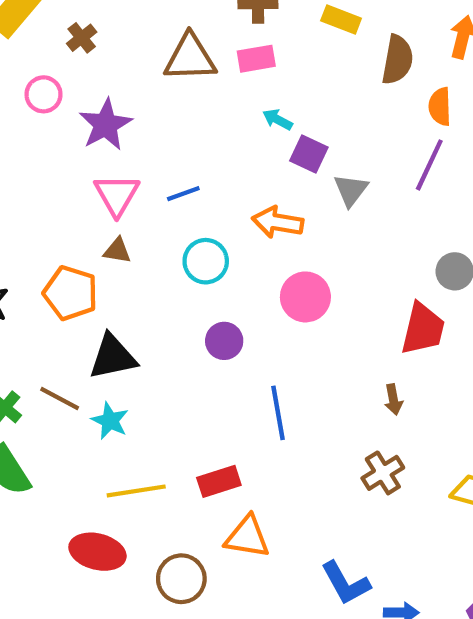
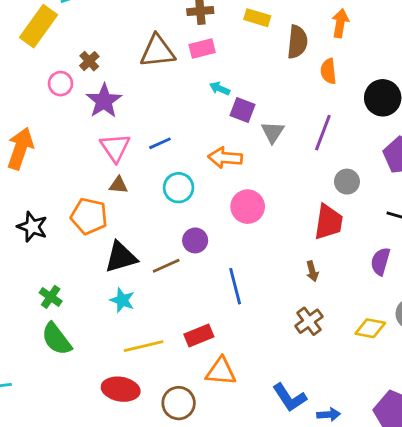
brown cross: (82, 38) -> (89, 61), moved
purple line: (429, 165) -> (323, 133), moved
brown line: (60, 399) -> (166, 266), moved, turned -48

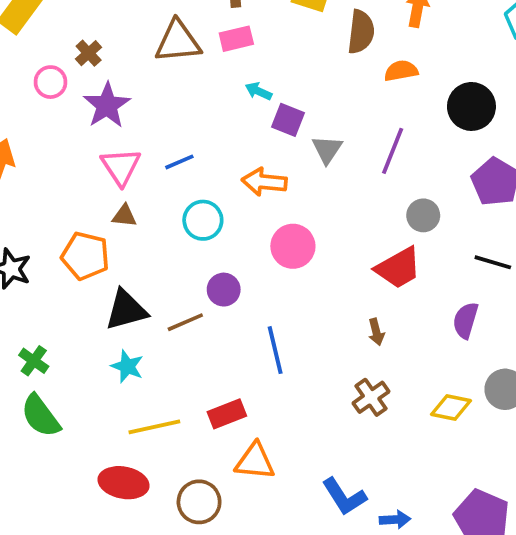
orange semicircle: (328, 71) -> (401, 71), turned 85
red trapezoid: (328, 222) -> (398, 268), turned 51

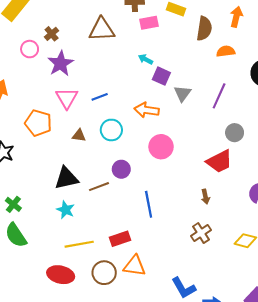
pink rectangle: (236, 39) -> (149, 23), moved
brown triangle: (124, 216) -> (79, 135), moved
orange pentagon: (85, 256) -> (38, 123), moved
brown circle: (199, 502) -> (104, 273), moved

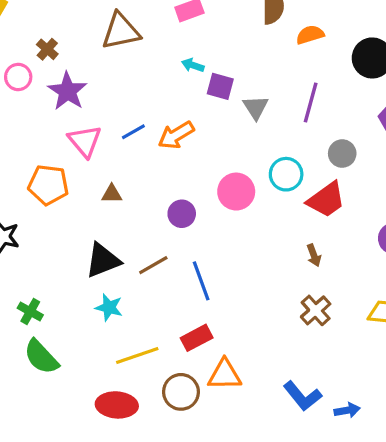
orange arrow: (147, 110) -> (176, 135), moved, turned -30
cyan circle: (111, 130) -> (286, 174), moved
purple circle: (121, 169) -> (182, 214), moved
blue line: (149, 204) -> (201, 281), moved

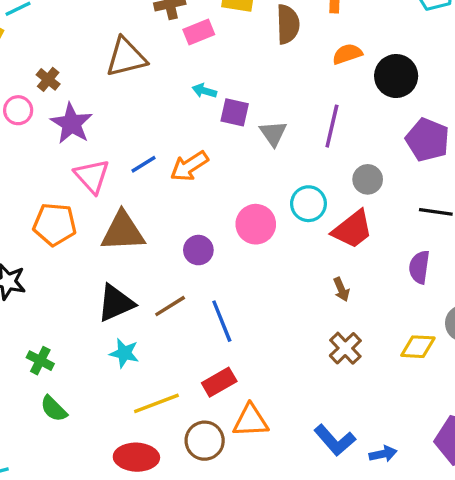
orange semicircle: (310, 35) -> (347, 54), moved
brown triangle: (112, 194) -> (123, 232), size x2.0
green semicircle: (41, 357) -> (54, 409), size x0.7

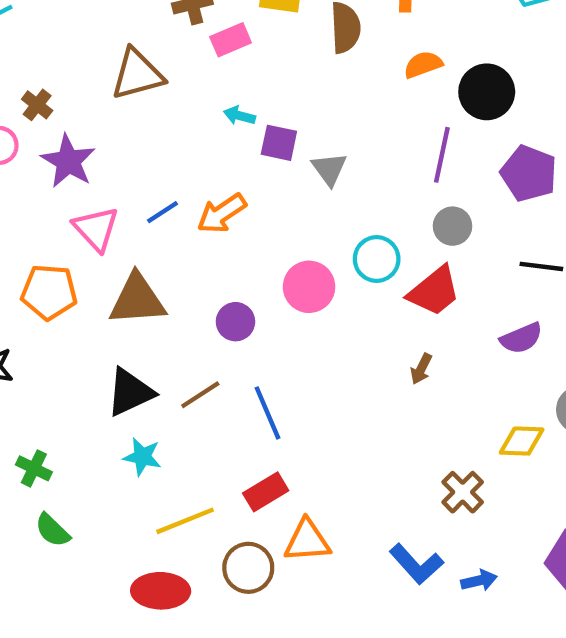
purple line: (332, 126) -> (442, 155), moved
purple semicircle: (419, 267) -> (521, 338), turned -120
brown arrow: (341, 289) -> (421, 369), turned 50
brown cross: (345, 348) -> (463, 492), moved

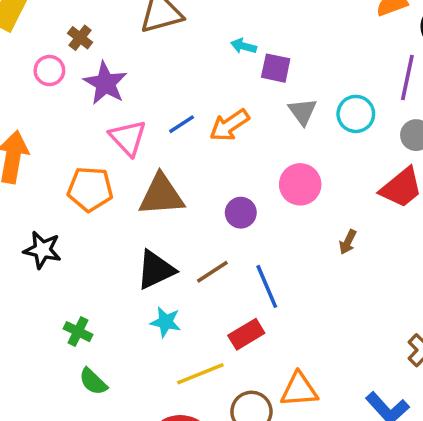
gray triangle: (329, 169) -> (303, 112), moved
cyan circle: (377, 259) -> (356, 114), moved
brown arrow: (421, 369) -> (348, 242), moved
red rectangle: (266, 492) -> (246, 334), moved

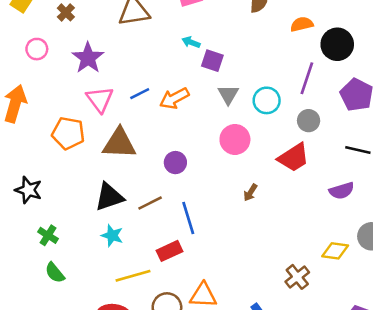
brown cross: (80, 38) -> (66, 12), moved
pink circle: (49, 71) -> (37, 49), moved
pink circle: (300, 184) -> (235, 139), moved
black star: (42, 250) -> (28, 190), moved

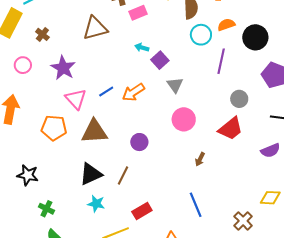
purple square: (212, 61) -> (160, 60), turned 36
purple line: (307, 78) -> (221, 61), moved
cyan circle: (267, 100) -> (201, 35), moved
brown line: (150, 203) -> (123, 175), turned -30
blue line: (188, 218) -> (196, 205), moved

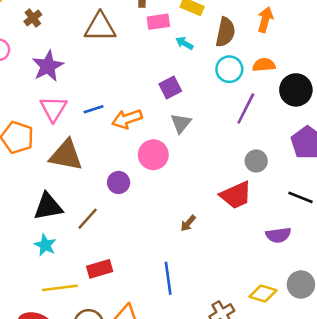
cyan arrow: (142, 48) -> (184, 43), moved
pink circle: (184, 119) -> (153, 155), moved

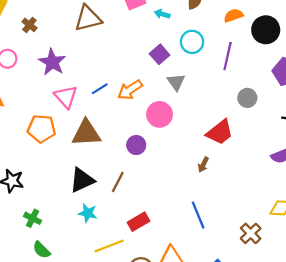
cyan circle: (229, 69) -> (192, 42), moved
red trapezoid: (236, 195) -> (220, 132), moved

